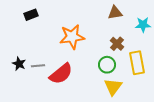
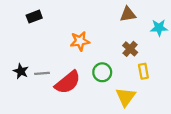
orange star: (72, 37) -> (80, 41), size x0.7
yellow rectangle: (137, 63) -> (143, 71), moved, size x0.6
green circle: (107, 65) -> (102, 72), moved

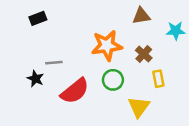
orange star: (80, 41) -> (107, 45), moved, size x1.4
black star: (21, 71) -> (35, 79), moved
gray line: (42, 73) -> (54, 63), moved

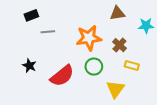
gray line: (54, 63) -> (48, 32), moved
yellow rectangle: (158, 79) -> (132, 66), turned -64

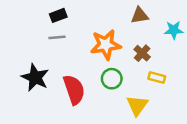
black rectangle: (31, 15) -> (58, 15), moved
black star: (29, 66) -> (35, 77), size x1.6
red semicircle: (62, 76) -> (74, 90), turned -70

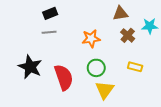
orange star: (106, 45) -> (91, 39), size x0.7
brown cross: (142, 53) -> (128, 35), moved
yellow triangle: (137, 105) -> (105, 90), moved

